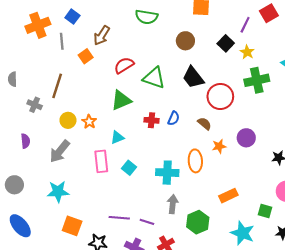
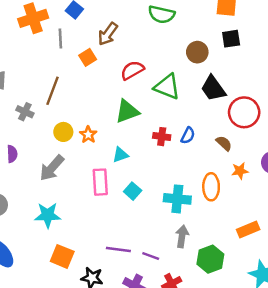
brown circle: (185, 41) -> (197, 52), moved
black square: (226, 43) -> (231, 39), moved, turned 35

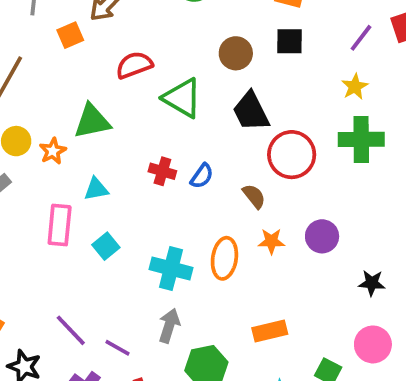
green triangle: (127, 111) -> (92, 121), moved
purple line: (118, 249) -> (71, 330), turned 30

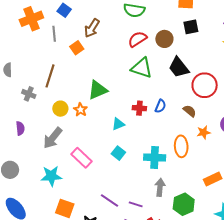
red semicircle: (134, 65) -> (137, 39), moved
cyan triangle: (96, 189) -> (118, 124), moved
pink rectangle: (60, 225) -> (82, 158), moved, turned -40

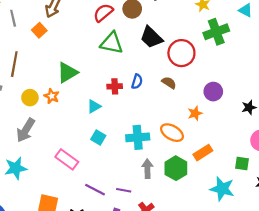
orange star: (204, 132) -> (195, 113), moved
orange ellipse: (181, 146) -> (172, 133), moved, turned -50
pink rectangle: (82, 158) -> (67, 159), moved
cyan star: (51, 176) -> (16, 168), moved
green hexagon: (184, 204) -> (176, 168), moved

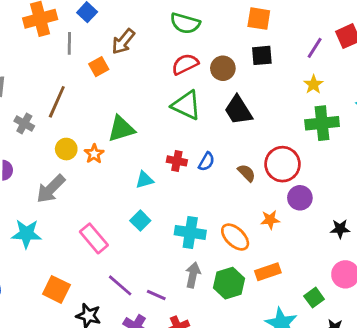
red circle: (181, 53) -> (282, 164), moved
green square: (242, 163) -> (314, 298), turned 32

